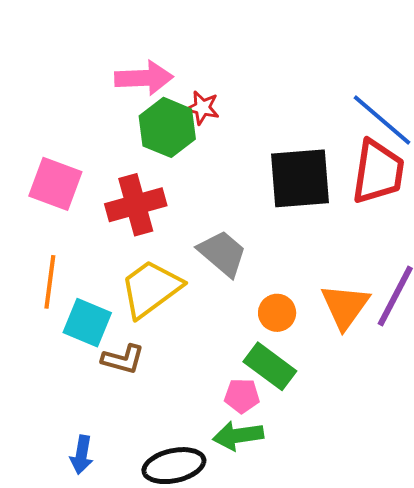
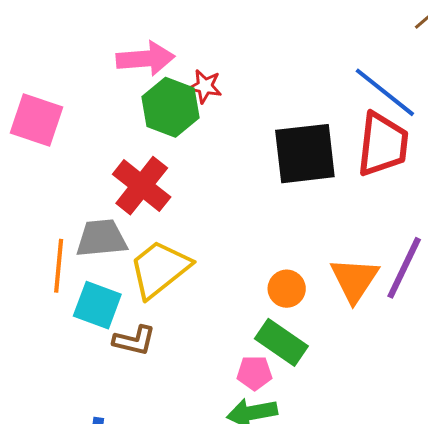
pink square: (55, 184) -> (36, 120), moved
red cross: (136, 205) -> (142, 186), turned -34
gray trapezoid: (222, 253) -> (101, 238), moved, turned -44

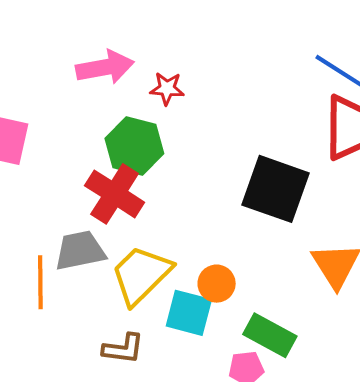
green hexagon: (171, 107) -> (134, 146), moved
black square: (305, 154) -> (275, 189), moved, turned 32
orange circle: (287, 289) -> (217, 284), moved
cyan square: (97, 305) -> (189, 313), moved

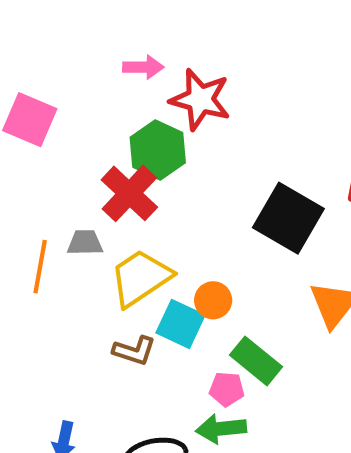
pink arrow: (105, 67) -> (143, 67), size x0.7
red star: (167, 89) -> (200, 99), size x1.8
gray trapezoid: (80, 250) -> (85, 243), size x0.7
brown L-shape: (123, 349) -> (134, 351), moved

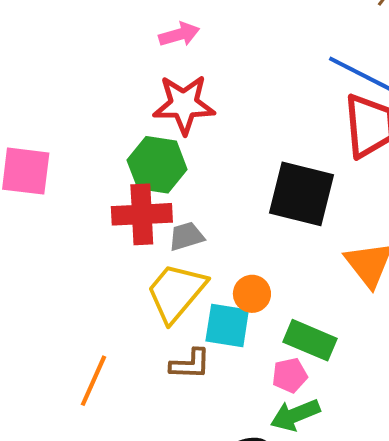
pink arrow: (143, 67) -> (179, 34), moved
red cross: (129, 193) -> (142, 214), turned -30
gray trapezoid: (85, 243) -> (186, 236), moved
orange line: (40, 267) -> (94, 381), moved, turned 30

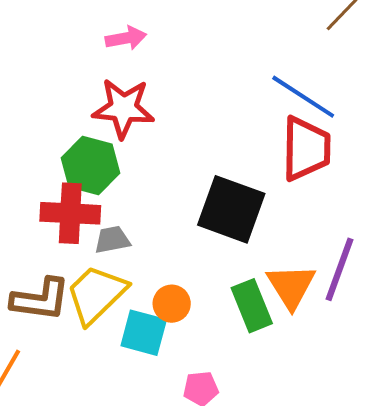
green rectangle: (310, 340) -> (252, 306), moved, turned 39
brown L-shape: (190, 364) -> (40, 299), moved, size x1.4

